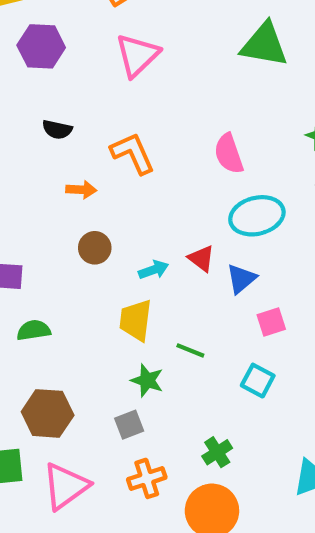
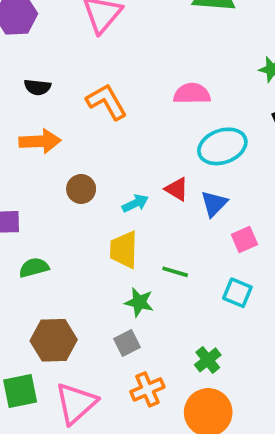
pink semicircle: (229, 154) -> (192, 94), turned 114
orange arrow: (81, 190) -> (40, 141), moved, size x1.5

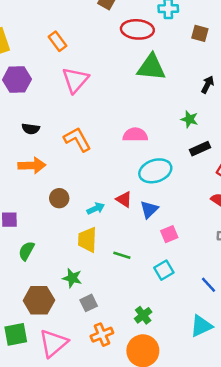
green semicircle: (34, 268) -> (26, 251), turned -48
cyan square: (237, 293) -> (164, 270), turned 36
green star: (139, 302) -> (72, 278), moved

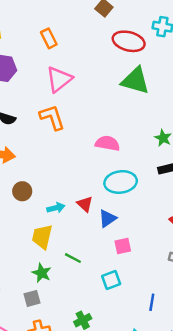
orange L-shape: (77, 139) -> (52, 117), moved
green star: (72, 278) -> (42, 273), moved
blue line: (209, 285) -> (152, 302), turned 42

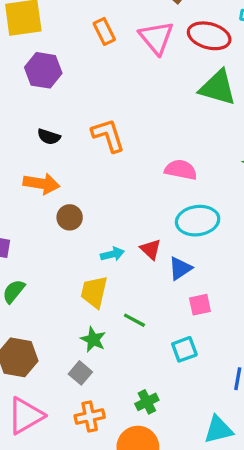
pink triangle: (59, 79) -> (156, 38), moved, turned -32
brown circle: (22, 191) -> (70, 217), moved
gray square: (32, 298) -> (80, 373), turned -35

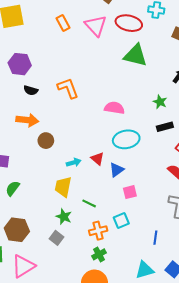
purple hexagon: (43, 70) -> (20, 64), moved
orange cross: (90, 416) -> (98, 231), moved

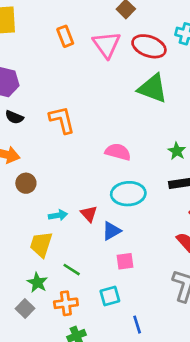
orange cross: (98, 231) -> (66, 303), moved
blue line: (155, 238) -> (137, 325), moved, turned -32

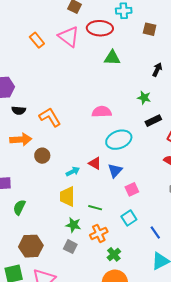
green triangle: (153, 88) -> (112, 58), size x0.7
orange L-shape: (62, 120) -> (50, 117), moved

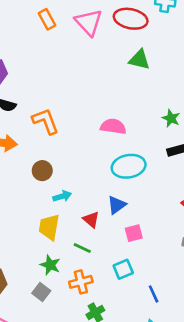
brown circle: (42, 156) -> (42, 171), moved
red triangle: (95, 163) -> (91, 220), moved

